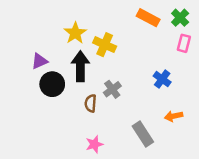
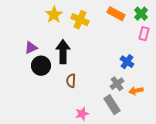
yellow star: (75, 33) -> (54, 15), moved
yellow cross: (105, 45) -> (80, 20), moved
gray cross: (112, 89) -> (117, 84), moved
pink star: (94, 144) -> (82, 114), moved

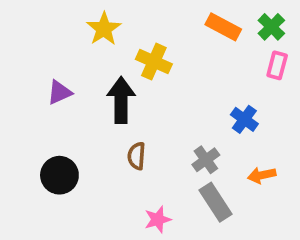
yellow cross: (80, 20) -> (154, 62), moved
black circle: (41, 66) -> (59, 175), moved
gray cross: (117, 84) -> (206, 160), moved

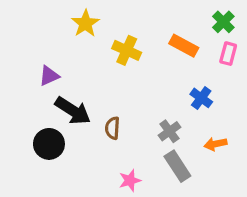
orange rectangle: (223, 27) -> (184, 46), moved
black arrow: (121, 100) -> (73, 111), moved, turned 123

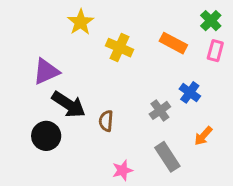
purple triangle: (49, 76) -> (46, 72), size x1.4
gray cross: (169, 131) -> (160, 110), moved
orange arrow: (215, 144) -> (203, 136), turned -36

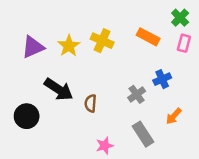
yellow star: (81, 22) -> (69, 46), moved
purple triangle: (46, 72) -> (33, 47), moved
blue cross: (190, 92) -> (162, 79), turned 30
black circle: (46, 136) -> (27, 116), moved

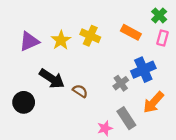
blue cross: (162, 79) -> (143, 70), size x1.5
brown semicircle: (91, 103) -> (80, 91), turned 119
orange arrow: (174, 116) -> (153, 102), size x1.5
pink star: (105, 146) -> (105, 128), moved

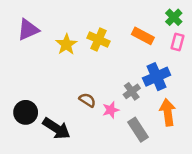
purple triangle: (29, 41) -> (28, 30), moved
black arrow: (52, 79) -> (56, 128), moved
orange arrow: (153, 102) -> (168, 112), turned 130
pink star: (105, 128) -> (111, 110), moved

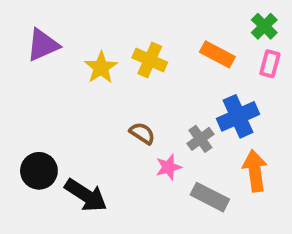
brown semicircle: (87, 100) -> (142, 133), moved
gray rectangle: (138, 130) -> (210, 197), turned -30

